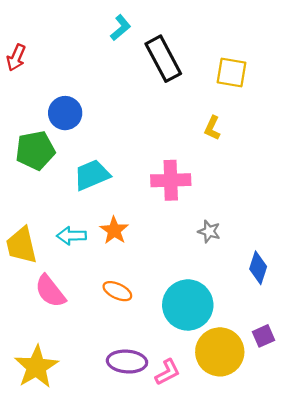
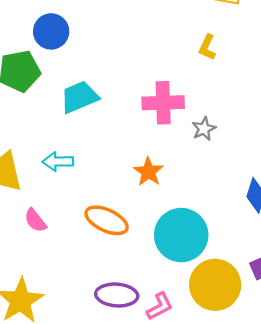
orange star: (114, 230) -> (148, 172), moved
gray star: (209, 231) -> (204, 129), moved, turned 30
pink semicircle: (50, 291) -> (35, 220), size x0.7
orange ellipse: (117, 291) -> (107, 220), size x1.4

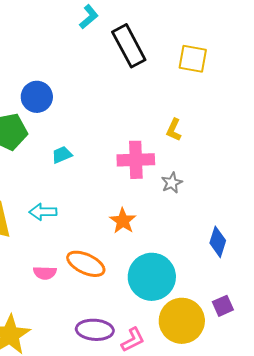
yellow L-shape: (207, 47) -> (174, 130), moved
cyan trapezoid: (79, 97) -> (62, 155), size x0.6
pink semicircle: (35, 220) -> (45, 273), moved, turned -50

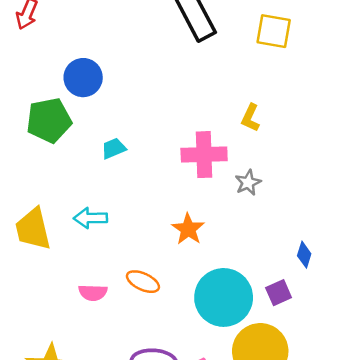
blue diamond: (218, 242) -> (304, 255), size x0.7
orange ellipse: (86, 264) -> (143, 282), size x0.7
purple square: (223, 306) -> (279, 293), moved

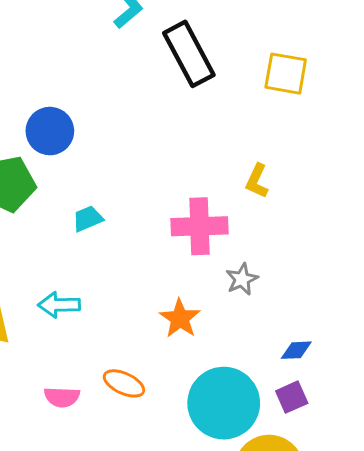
gray star: (248, 183) -> (242, 279), moved
blue diamond: (304, 255) -> (296, 350), moved, turned 70

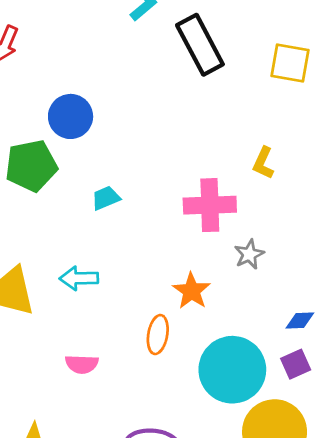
orange ellipse: (124, 383) -> (158, 335), moved, turned 75

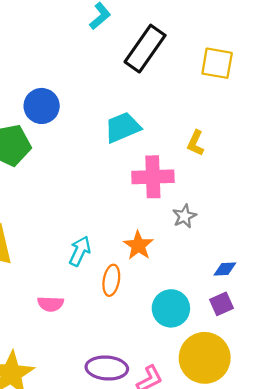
black rectangle: (200, 45) -> (145, 49), turned 63
cyan trapezoid: (106, 198) -> (123, 127), moved, size x1.6
cyan arrow: (79, 278) -> (80, 251), moved, turned 116
cyan circle: (232, 370) -> (171, 308), size x0.7

